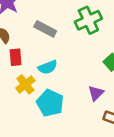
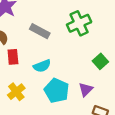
yellow cross: (25, 84) -> (16, 92), moved
cyan pentagon: (50, 103) -> (57, 91), moved

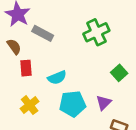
gray rectangle: (40, 31) -> (43, 33), moved
cyan pentagon: (57, 91) -> (73, 104), turned -30

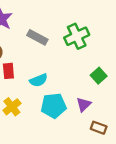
gray rectangle: (43, 33) -> (37, 37), moved

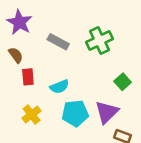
purple triangle: (84, 105) -> (107, 112), size x1.5

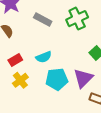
red rectangle: (28, 77) -> (15, 60), moved, turned 64

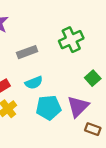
gray rectangle: (43, 20) -> (27, 52), moved, turned -48

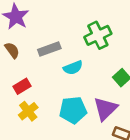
cyan semicircle: (34, 83) -> (73, 68), moved

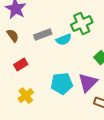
cyan semicircle: (73, 68) -> (64, 40), moved
yellow cross: (28, 111) -> (26, 96), moved

